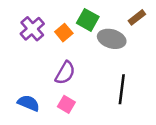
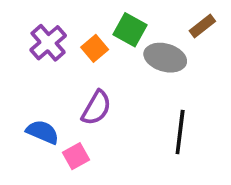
blue semicircle: (29, 103) -> (43, 132), moved
pink square: (66, 104) -> (76, 156), moved, turned 30

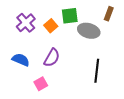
brown rectangle: (202, 26) -> (109, 14), turned -32
green square: (130, 30) -> (70, 16), turned -36
blue semicircle: (43, 132) -> (21, 60), moved

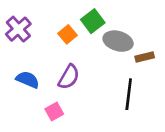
brown rectangle: (109, 14) -> (145, 57), moved, turned 56
green square: (70, 16) -> (93, 21), turned -30
purple cross: (26, 23) -> (18, 29), moved

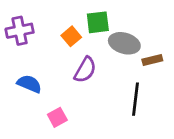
green square: (93, 21) -> (98, 22), turned 30
purple cross: (18, 29) -> (20, 31), turned 30
purple semicircle: (69, 77) -> (85, 70), moved

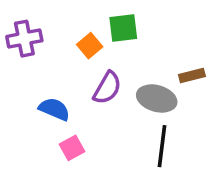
gray ellipse: (124, 43) -> (157, 98), moved
blue semicircle: (29, 84) -> (54, 109), moved
black line: (136, 99) -> (162, 146), moved

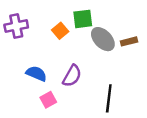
brown rectangle: (192, 76) -> (129, 41), moved
purple semicircle: (107, 88) -> (72, 76), moved
gray ellipse: (157, 98) -> (103, 39), moved, turned 30

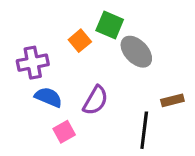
green square: (83, 19) -> (110, 25), turned 30
purple cross: (16, 26) -> (33, 63), moved
brown rectangle: (129, 41) -> (172, 100), moved

